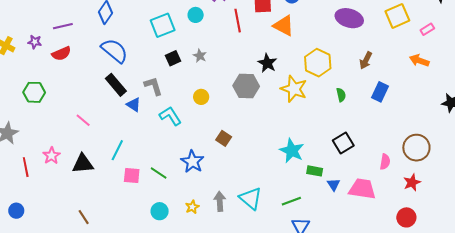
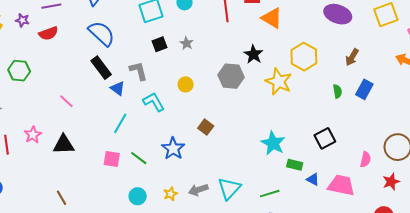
green semicircle: (341, 95) -> (337, 91), moved
cyan line: (117, 150) -> (120, 123), moved
blue triangle: (334, 185) -> (313, 179), turned -32
cyan triangle: (251, 198) -> (229, 189), turned 30
gray arrow: (220, 201) -> (198, 190), turned -108

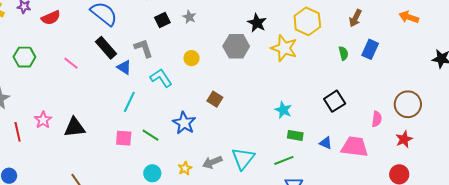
pink line: (66, 101) -> (71, 63), moved
cyan star: (273, 143) -> (283, 110), size x0.7
green rectangle: (295, 165) -> (295, 135), moved

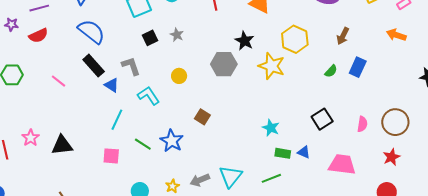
green semicircle: (343, 53) -> (331, 71), turned 56
pink semicircle: (377, 119) -> (362, 124), moved
green line: (151, 135) -> (143, 144), moved
blue triangle: (326, 143) -> (304, 152), moved

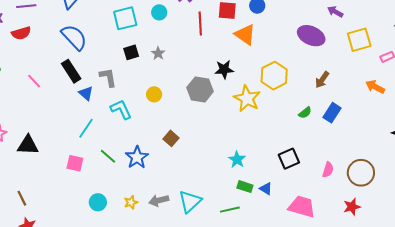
black star: (244, 41) -> (224, 70), turned 30

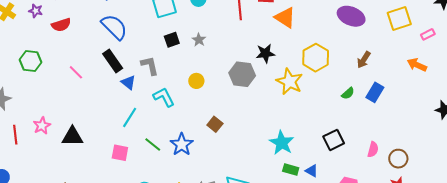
cyan star: (237, 160) -> (282, 143), size x1.4
brown circle: (361, 173) -> (398, 159), moved, size x0.7

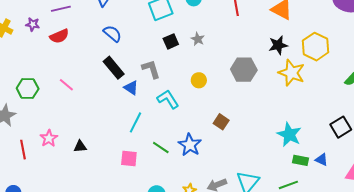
blue semicircle: (114, 27) -> (112, 34), size x0.7
black star: (265, 53) -> (278, 45), moved
green hexagon: (31, 61) -> (28, 88), moved
pink line: (76, 72) -> (66, 85), moved
black triangle: (72, 137) -> (80, 146), size x0.6

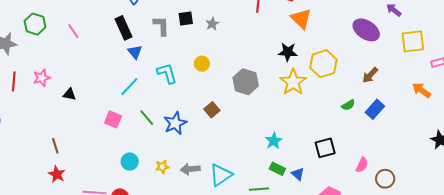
gray L-shape: (151, 69) -> (161, 26), moved
gray hexagon: (244, 70) -> (246, 82), moved
cyan star: (289, 135) -> (274, 141), size x0.7

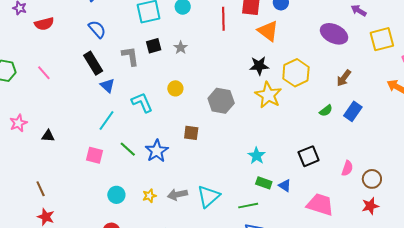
brown square: (212, 110) -> (191, 133), turned -35

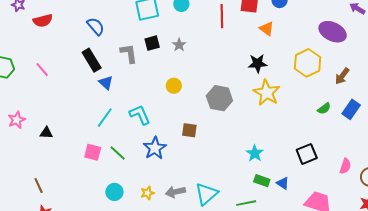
orange triangle: (268, 31) -> (267, 29), size x0.7
yellow hexagon: (296, 73) -> (308, 63), moved
cyan L-shape: (142, 103) -> (140, 115), moved
green line: (128, 149) -> (118, 153), moved

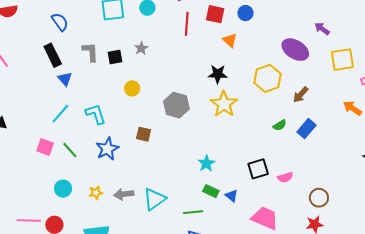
black square: (152, 43) -> (115, 57), moved
pink semicircle: (345, 166) -> (285, 177), moved, turned 49

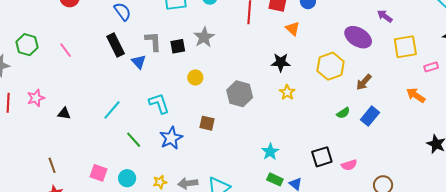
gray star: (141, 48) -> (204, 37), size x1.5
blue triangle: (65, 79) -> (139, 62), moved
yellow star: (224, 104) -> (287, 92), size x0.6
cyan line: (60, 114) -> (112, 110), moved
pink square: (45, 147) -> (99, 173), moved

